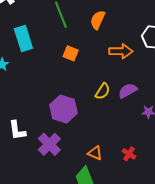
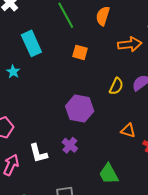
white L-shape: (17, 130) -> (38, 153), moved
purple cross: (49, 144) -> (70, 145), size x0.7
orange triangle: (95, 153) -> (128, 131), moved

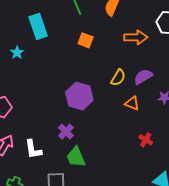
orange triangle: (128, 131) -> (132, 103), moved
white L-shape: (38, 153) -> (33, 149), moved
green trapezoid: (109, 174) -> (76, 157), moved

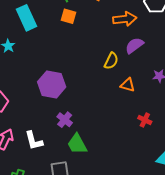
orange square: (86, 40) -> (69, 16), moved
purple semicircle: (143, 77) -> (134, 45), moved
purple hexagon: (79, 96) -> (52, 84), moved

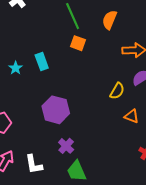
cyan rectangle: (27, 18) -> (42, 61), moved, size x0.7

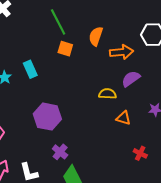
orange semicircle: (109, 20) -> (96, 36), moved
yellow semicircle: (117, 91) -> (107, 94), turned -114

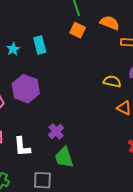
orange semicircle: (96, 36) -> (110, 23), turned 84
purple hexagon: (47, 117) -> (26, 89), moved

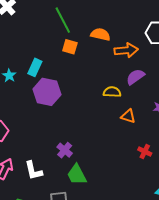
cyan rectangle: (40, 45) -> (35, 67), turned 48
purple hexagon: (26, 89) -> (47, 92), moved

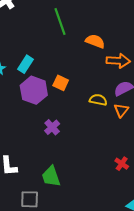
orange square: (70, 47) -> (61, 83), moved
orange triangle: (128, 116) -> (121, 110), moved, turned 42
purple cross: (65, 150) -> (52, 127), moved

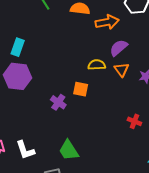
orange square: (61, 83) -> (81, 89), moved
purple hexagon: (34, 90) -> (17, 76), moved

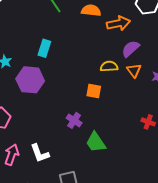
cyan rectangle: (18, 47) -> (44, 48), moved
purple cross: (58, 102) -> (74, 120), moved
green trapezoid: (69, 150) -> (96, 142), moved

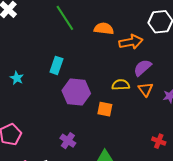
purple hexagon: (30, 80) -> (76, 92), moved
purple cross: (74, 120) -> (68, 141), moved

